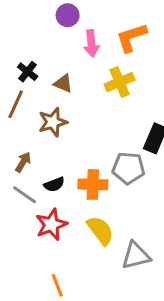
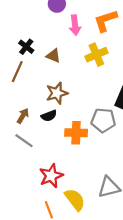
brown star: (53, 122) -> (57, 93), moved
black semicircle: (54, 184) -> (49, 116), moved
red star: (51, 224) -> (51, 176), moved
yellow semicircle: (100, 230) -> (75, 200), moved

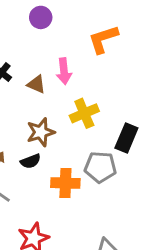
pink arrow: (75, 25) -> (64, 71), moved
yellow cross: (96, 55) -> (84, 113), moved

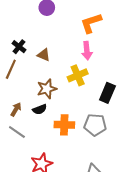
pink arrow: (64, 71) -> (87, 51), moved
gray pentagon: (100, 167) -> (95, 125), moved

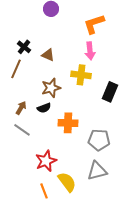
yellow cross: (78, 75) -> (81, 75), turned 30
gray pentagon: (95, 125) -> (99, 140), moved

